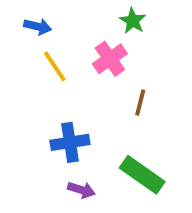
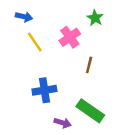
green star: (133, 21) -> (95, 18), moved
purple arrow: (81, 190) -> (63, 123), moved

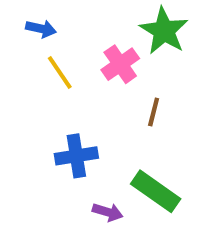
green star: (95, 18) -> (164, 31), size x1.6

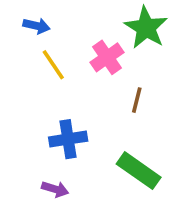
purple arrow: (108, 212) -> (55, 189), moved

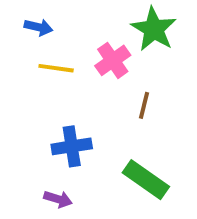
yellow line: (53, 65) -> (56, 68), turned -48

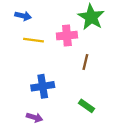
pink cross: (113, 60) -> (67, 36), turned 30
green rectangle: (146, 180) -> (87, 106), size x0.6

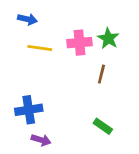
green star: (91, 17) -> (108, 38), moved, size x0.7
blue cross: (43, 86) -> (29, 110), moved

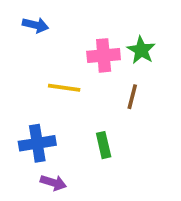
yellow line: (40, 48) -> (64, 88), moved
green rectangle: (103, 126) -> (104, 145), moved, turned 42

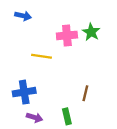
brown line: (132, 97) -> (85, 93), moved
green rectangle: (104, 145) -> (67, 116), moved

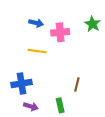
blue arrow: (23, 16) -> (36, 23), moved
green star: (91, 32) -> (92, 24), moved

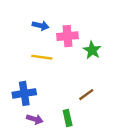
green star: (92, 24) -> (92, 50), moved
brown line: (77, 84) -> (86, 95), turned 40

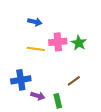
pink cross: (68, 36) -> (58, 42), moved
purple arrow: (35, 119) -> (38, 96), moved

